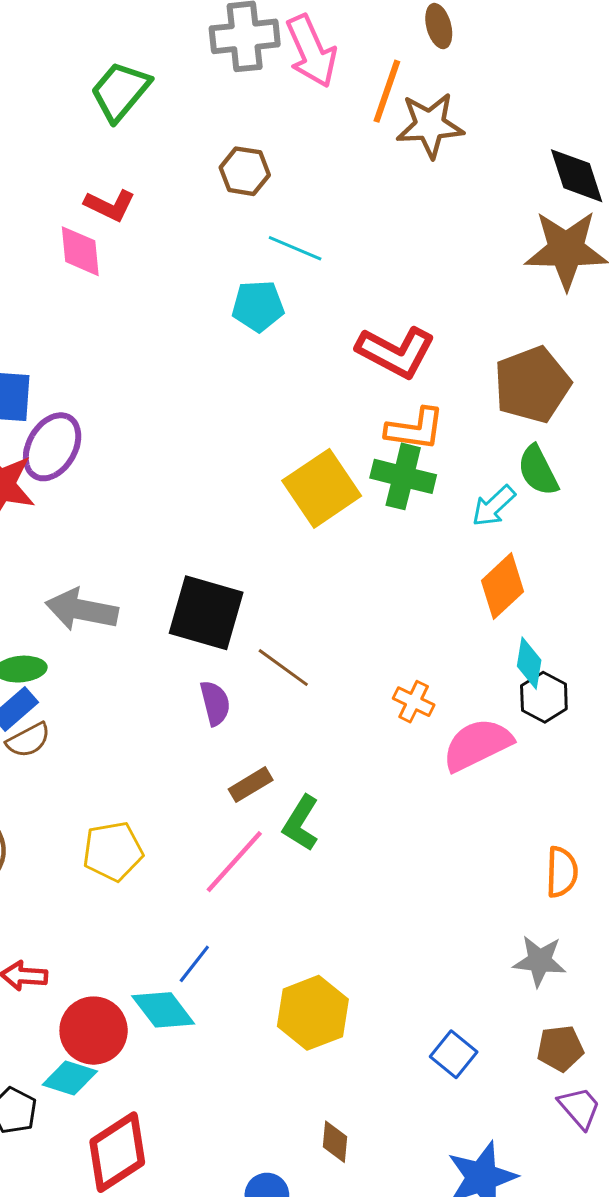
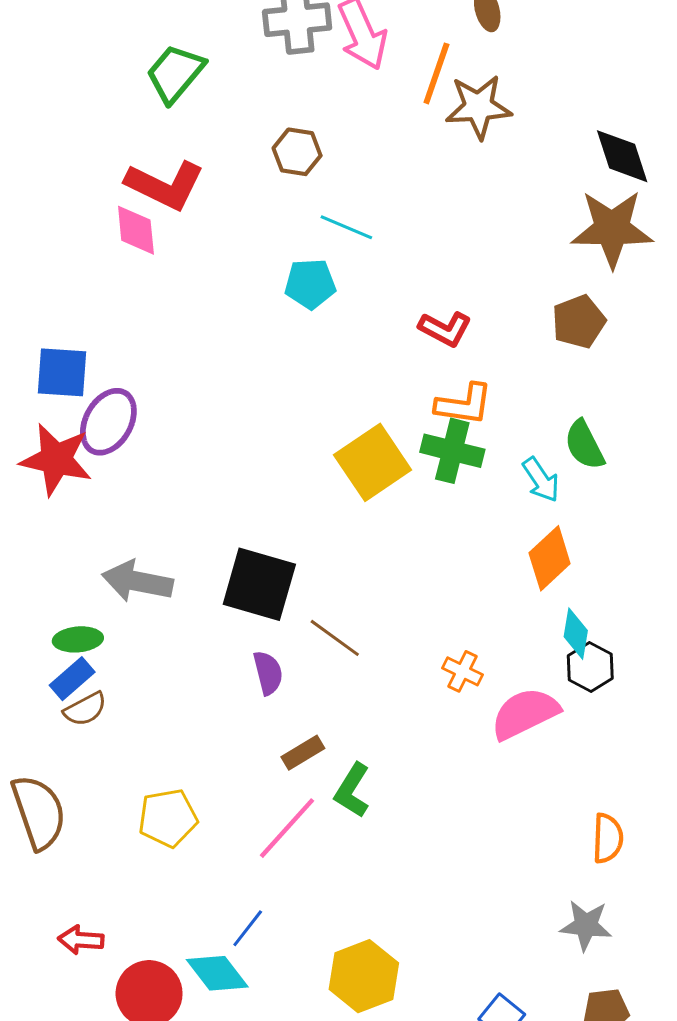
red L-shape: (110, 205) -> (165, 185), size x1.6
red L-shape: (396, 352) -> (445, 329), size x0.7
brown pentagon: (532, 385) -> (579, 322), moved, size x0.7
cyan arrow: (494, 506) -> (541, 480), turned -81

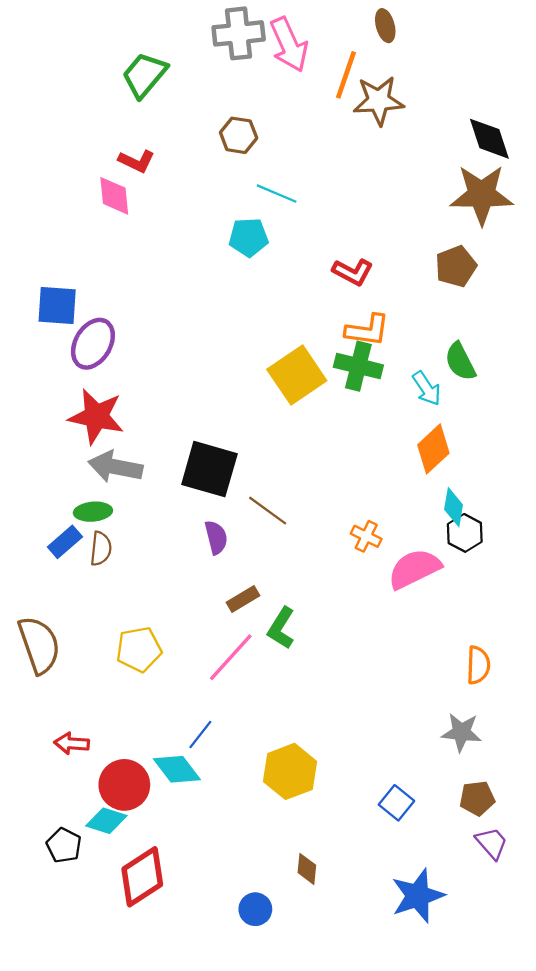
red L-shape: (165, 185) -> (137, 161), size x0.6
red star: (56, 459) -> (96, 416), moved
green ellipse: (78, 639) -> (93, 512), moved
brown semicircle: (85, 709) -> (101, 549), moved, turned -56

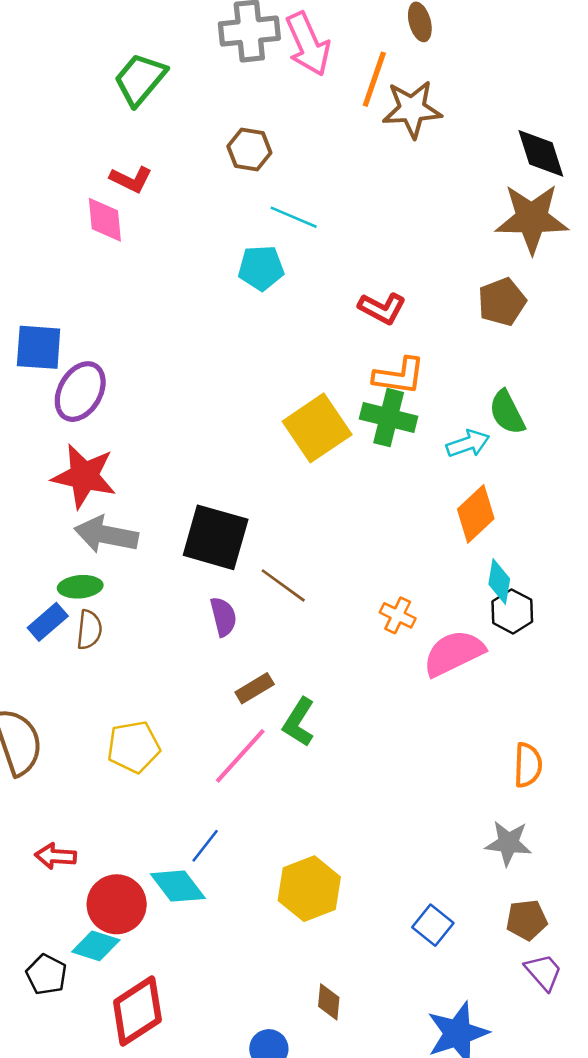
cyan arrow: (427, 388) -> (468, 444), turned -75

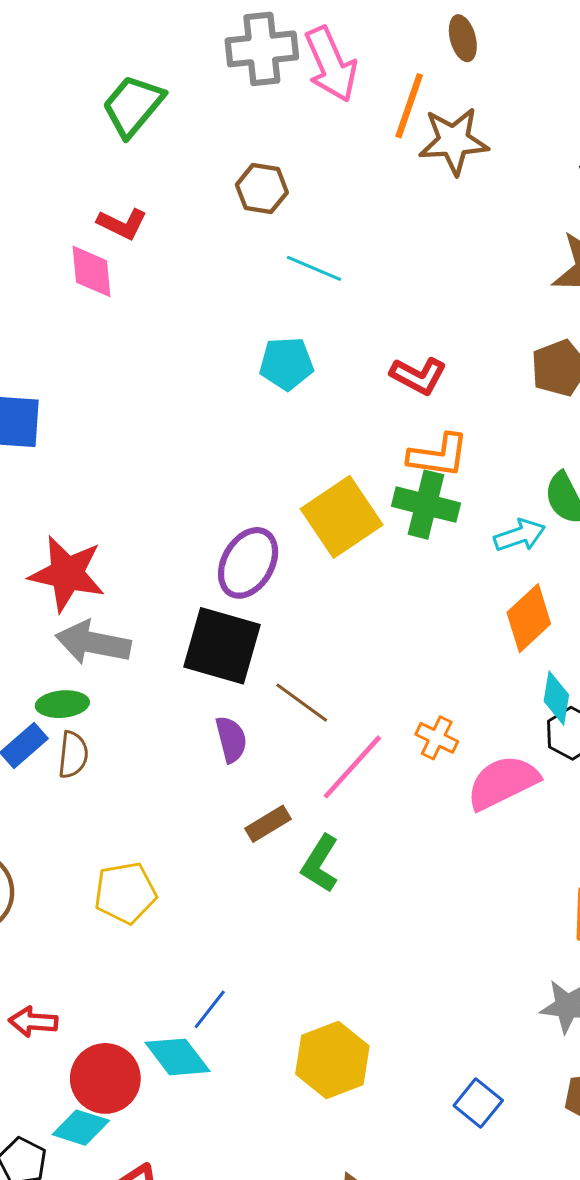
cyan pentagon: (261, 268) -> (286, 363), moved
purple ellipse: (80, 392) -> (248, 563), moved
pink line: (240, 756) -> (352, 767), moved

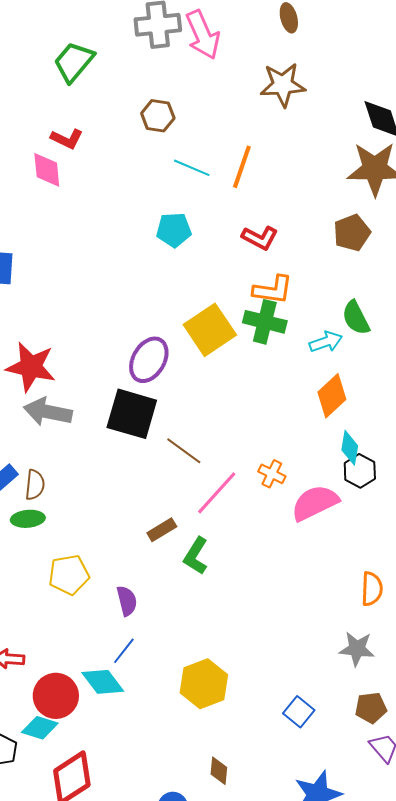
orange line: (409, 106) -> (242, 167), moved
green ellipse: (62, 704) -> (28, 519), moved
purple semicircle: (231, 739) -> (127, 601), moved

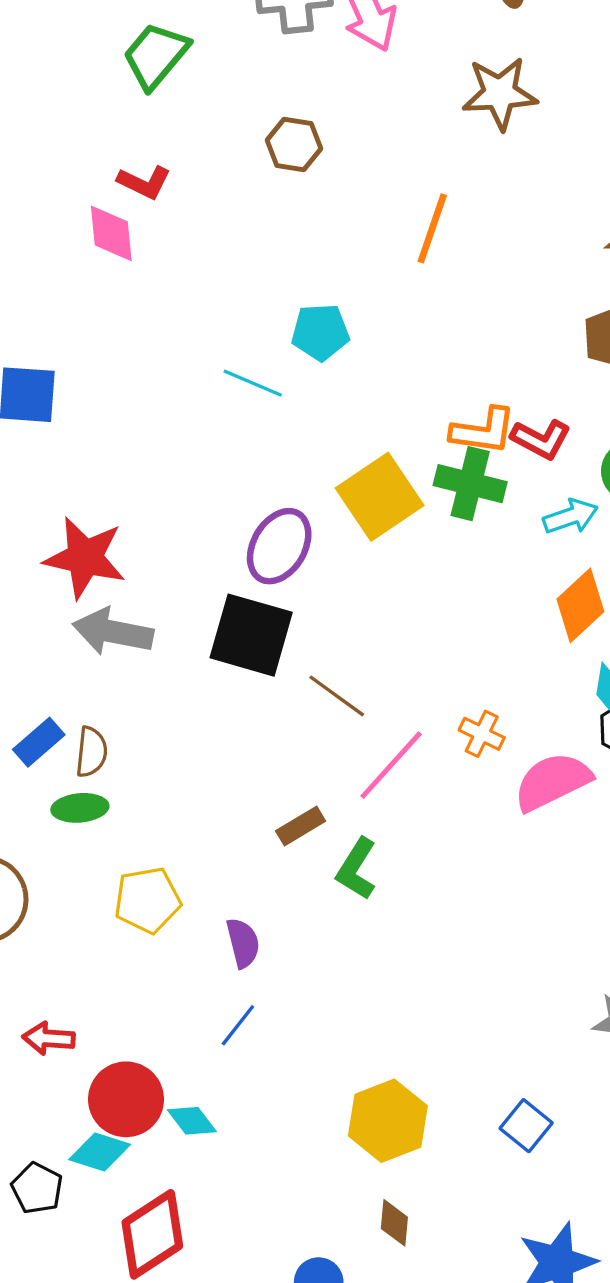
cyan line: (192, 168) -> (253, 383), moved
red L-shape: (260, 238) -> (541, 439), moved
cyan diamond: (103, 682) -> (192, 1121), moved, size x0.7
yellow hexagon: (204, 684) -> (388, 1121), moved

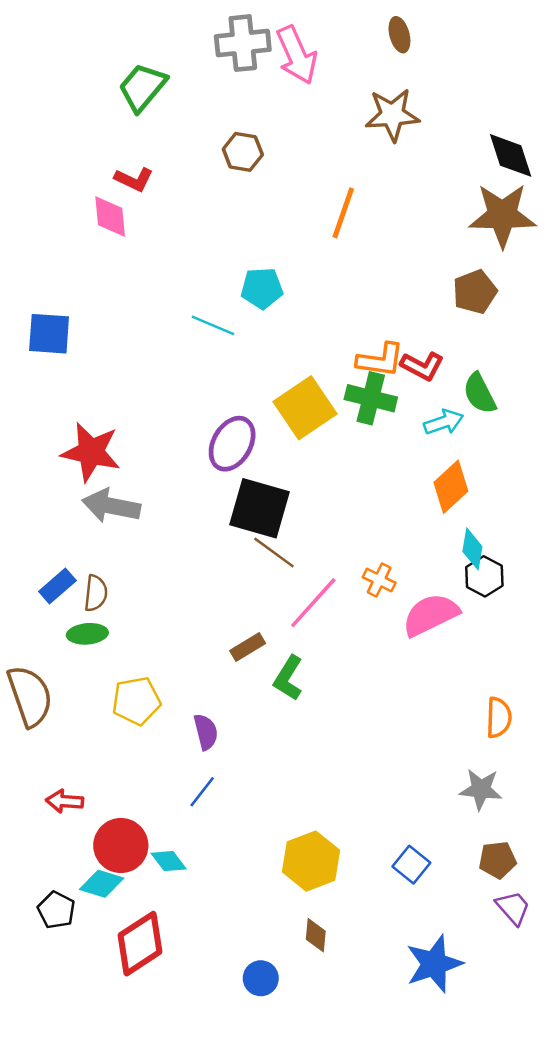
black square: (251, 635) -> (260, 508), moved

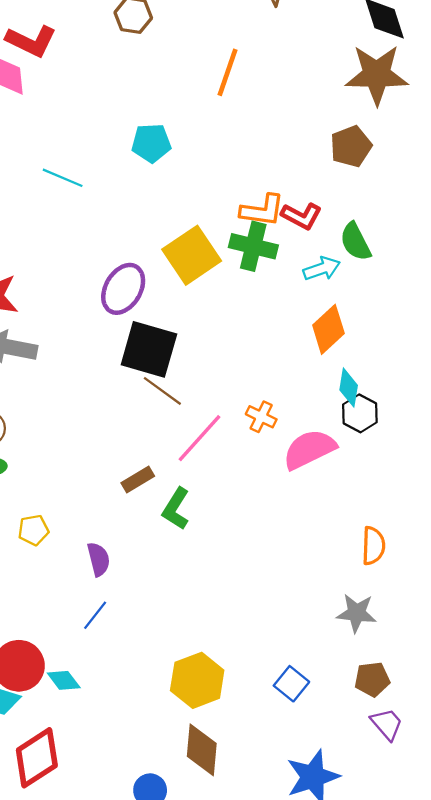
red L-shape: (134, 179) -> (31, 41), size x1.4
cyan line: (213, 325) -> (63, 178), moved
yellow pentagon: (136, 701) -> (33, 530), size x0.7
brown diamond: (316, 935) -> (202, 750), size x1.6

